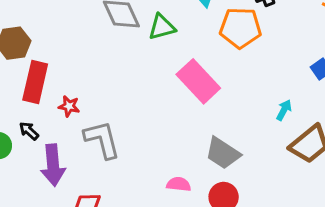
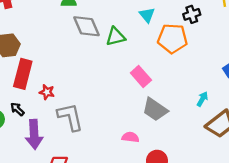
pink rectangle: (198, 81) -> (141, 76), size x0.7
gray trapezoid: (223, 153) -> (155, 109), moved
pink semicircle: (179, 184) -> (130, 137), moved

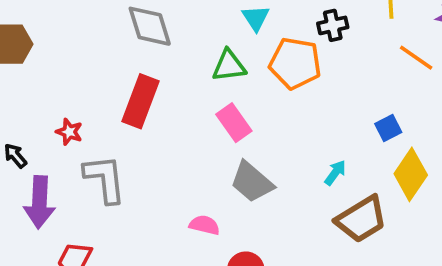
green triangle: (116, 37) -> (229, 66), moved
red rectangle: (23, 74) -> (141, 101), moved

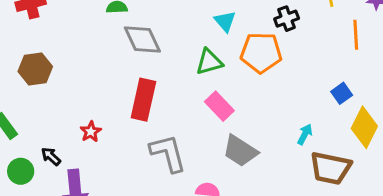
orange line: (416, 58) -> (356, 35), turned 60
red star: (69, 132) -> (91, 132), turned 30
gray L-shape: (105, 179) -> (168, 153), moved
brown trapezoid: (361, 219) -> (331, 168), turned 51

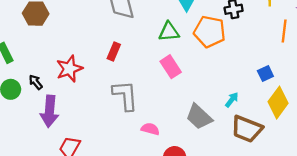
red rectangle: (143, 100) -> (114, 51), size x0.6
red star: (91, 132) -> (69, 69), size x1.6
gray trapezoid: (240, 151) -> (199, 117), moved

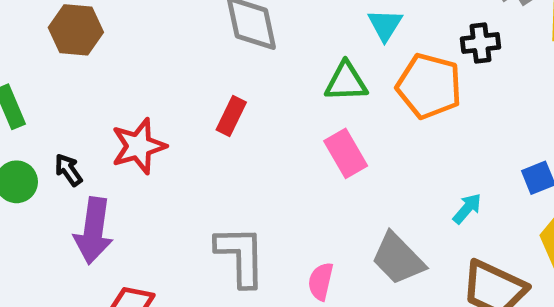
gray L-shape: (125, 95) -> (241, 256), moved
cyan arrow: (232, 100) -> (467, 208), moved
pink semicircle: (150, 129) -> (321, 281), moved, turned -96

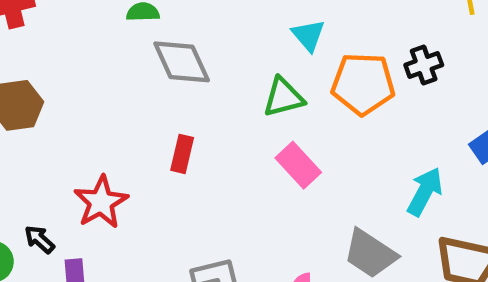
black cross: (481, 43) -> (424, 65), moved
cyan arrow: (467, 208) -> (425, 192), size x1.5

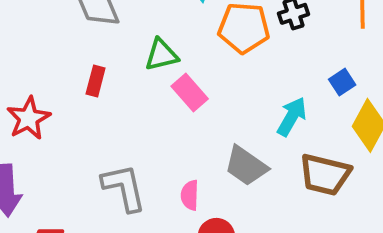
green triangle: (283, 97) -> (161, 55), moved

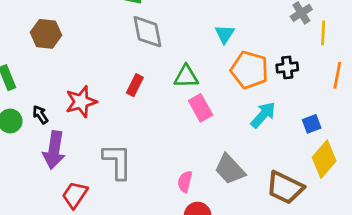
cyan arrow: (292, 117) -> (263, 115), moved
gray L-shape: (124, 188) -> (117, 161), moved

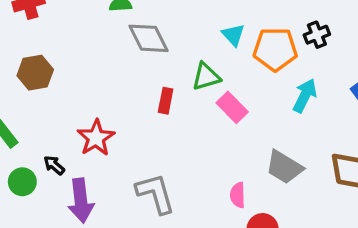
cyan triangle: (225, 34) -> (233, 35), moved
red rectangle: (135, 85) -> (166, 101), moved

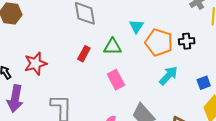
pink rectangle: (232, 107) -> (116, 80), moved

